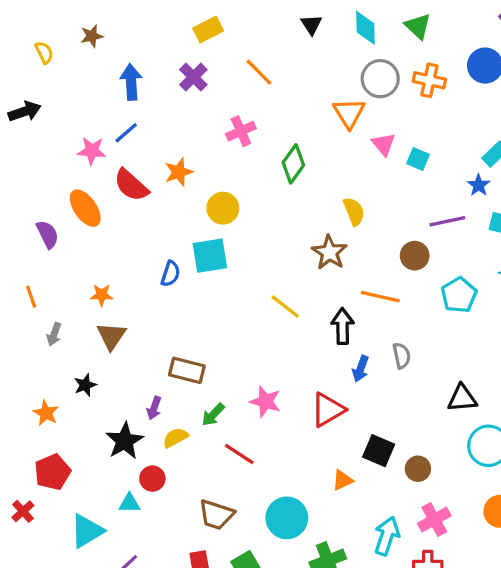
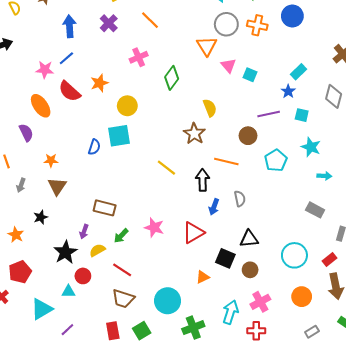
purple semicircle: (48, 234) -> (26, 133), moved
black triangle: (462, 398) -> (249, 239), moved
red line: (239, 454) -> (122, 270), moved

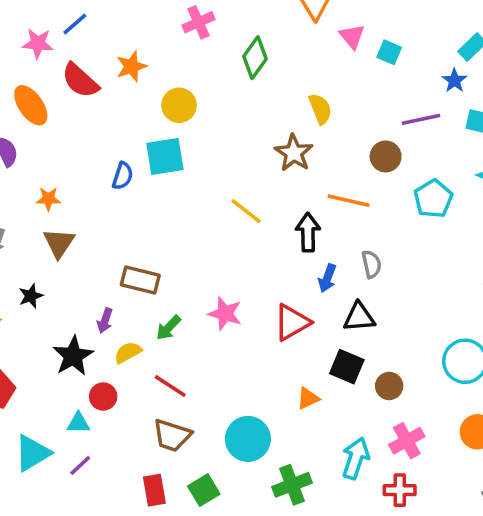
black triangle: (249, 239) -> (359, 317), moved
purple line: (67, 330) -> (80, 465), moved

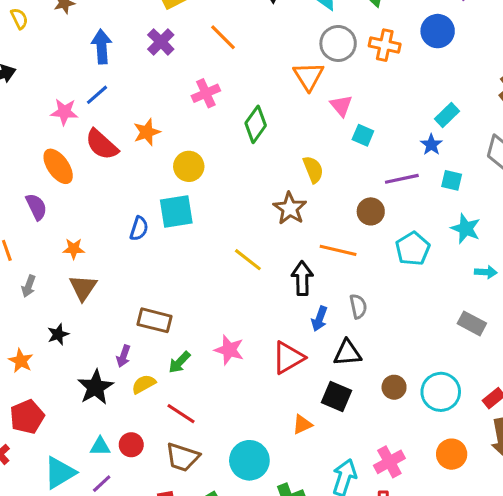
cyan square: (389, 52) -> (363, 135), moved
brown circle: (389, 386) -> (394, 387), moved
red circle: (103, 397) -> (131, 445), moved

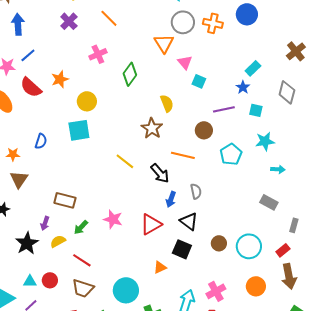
blue arrow: (102, 47) -> (18, 24), moved
blue semicircle: (139, 229) -> (41, 141), moved
cyan star: (466, 229) -> (265, 141), turned -30
black arrow: (302, 278) -> (160, 173), turned 140
black triangle: (347, 353) -> (189, 221), turned 42

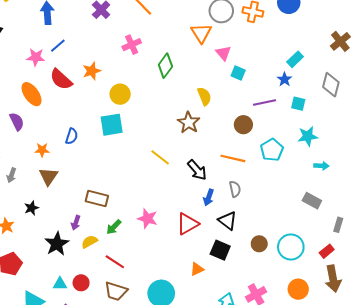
orange line: (183, 155) -> (233, 158), moved

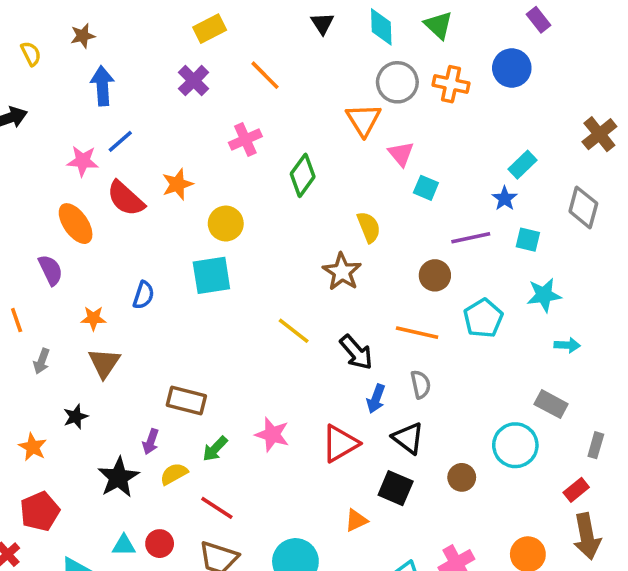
cyan circle: (291, 247) -> (515, 445), moved

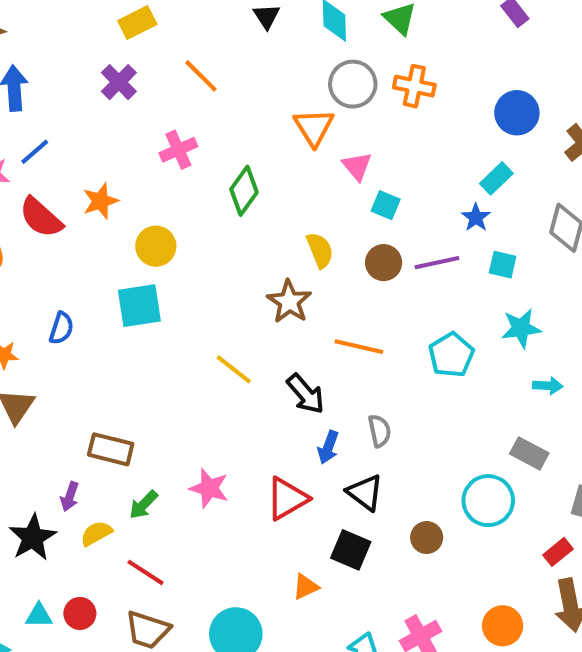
blue circle: (512, 68) -> (517, 113), moved
brown circle: (435, 275) -> (384, 263), moved
orange line: (417, 333) -> (359, 347), moved

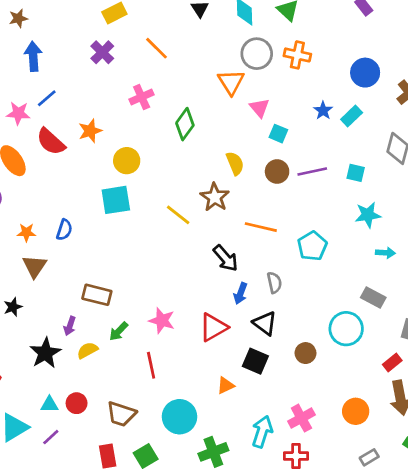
blue star: (476, 217) -> (323, 111), moved
blue semicircle: (61, 328) -> (64, 230), moved
cyan pentagon: (451, 355) -> (312, 246), moved
yellow line: (234, 369) -> (178, 215), moved
red line: (146, 572) -> (151, 365), moved, turned 45

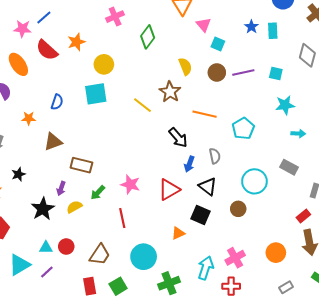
cyan rectangle: (352, 116) -> (273, 31), turned -49
blue semicircle: (64, 230) -> (57, 102), moved
brown triangle: (35, 266) -> (53, 142), moved, turned 36
cyan circle: (346, 329) -> (254, 181), moved
brown trapezoid: (121, 414) -> (100, 255), turned -75

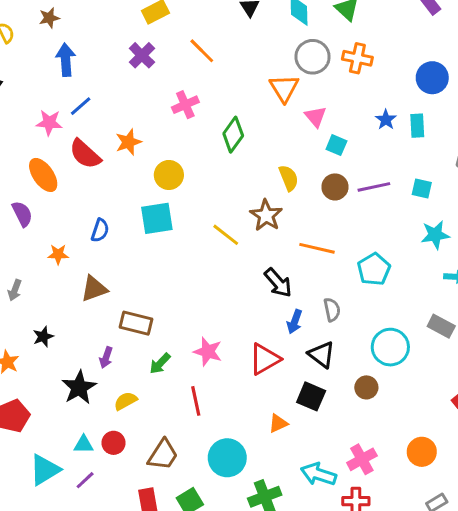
yellow semicircle: (74, 207) -> (125, 401), moved
cyan arrow: (206, 268) -> (319, 474), turned -90

